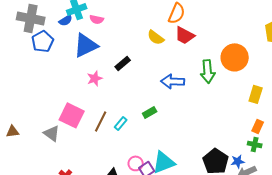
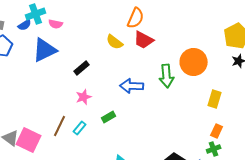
pink star: (95, 78) -> (84, 97), moved
pink square: (72, 115) -> (29, 140), moved
green cross: (255, 144) -> (214, 149), turned -32

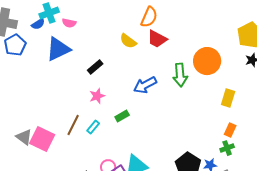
blue arrow: (132, 86) -> (145, 85), turned -30

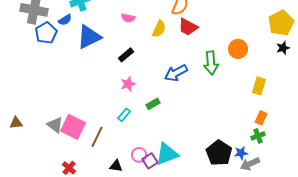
pink semicircle: (69, 23) -> (128, 18), moved
blue semicircle: (38, 24) -> (65, 20), moved
yellow semicircle: (128, 41) -> (159, 29), turned -102
orange circle: (207, 61) -> (238, 49), size x0.7
brown line: (73, 125) -> (97, 137), moved

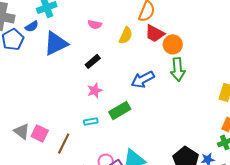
orange circle: (238, 49) -> (173, 44), moved
green rectangle: (153, 104) -> (120, 110), size x1.5
cyan rectangle: (124, 115) -> (91, 121), turned 40
pink square: (73, 127) -> (40, 133), size x0.7

